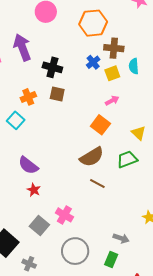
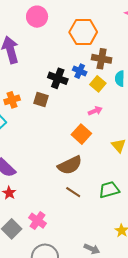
blue cross: (93, 62) -> (80, 71), turned -32
black cross: (52, 67) -> (58, 78), moved
yellow square: (112, 73) -> (98, 84), turned -35
green trapezoid: (127, 159) -> (109, 190), moved

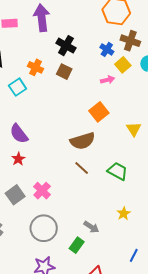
black cross: (58, 78) -> (66, 46), moved
orange cross: (12, 100) -> (36, 67), turned 35
pink arrow: (95, 111) -> (107, 80), moved
green trapezoid: (109, 190) -> (118, 171), turned 35

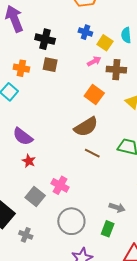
brown cross: (130, 41) -> (116, 70), moved

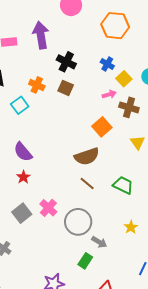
gray circle: (71, 221) -> (78, 222), moved

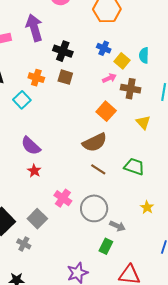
gray square: (22, 213) -> (37, 219), moved

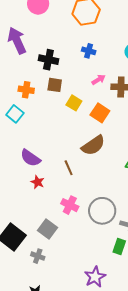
yellow square: (122, 61) -> (74, 103), moved
brown line: (98, 169) -> (69, 168), moved, turned 42

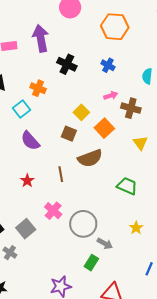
brown square: (55, 85) -> (69, 134), moved
purple semicircle: (30, 158) -> (30, 141), moved

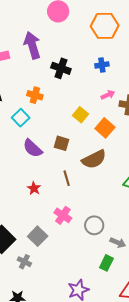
blue cross: (108, 65) -> (102, 65), turned -32
brown square: (69, 134) -> (61, 143), moved
gray circle: (83, 224) -> (94, 225), size x0.7

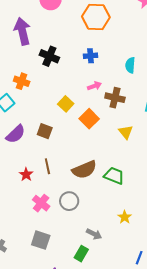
purple semicircle: (33, 148) -> (16, 134), turned -90
brown semicircle: (94, 159) -> (84, 170), moved
red star: (34, 188) -> (26, 174), moved
gray circle: (94, 225) -> (69, 201), moved
gray square: (38, 236) -> (41, 240), moved, turned -30

